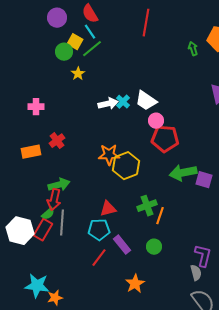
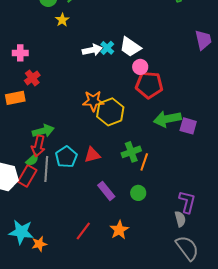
red cross: (57, 141) -> (32, 78), moved
cyan pentagon: (99, 230) -> (66, 157), moved, turned -30
red line: (99, 258) -> (83, 231), moved

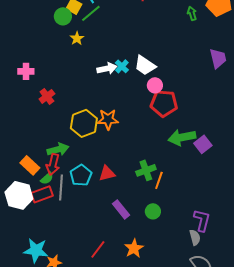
pink cross: (20, 53) -> (26, 71), moved
orange rectangle: (15, 98) -> (30, 165), moved, turned 54
yellow hexagon: (110, 112) -> (84, 123), moved
purple square: (188, 126) -> (203, 144), turned 36
red rectangle: (27, 176) -> (42, 194), turned 40

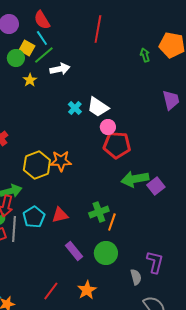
white arrow: (107, 68) -> (60, 69), moved
green circle: (153, 211) -> (106, 253), size x1.5
gray semicircle: (195, 237) -> (136, 277), moved

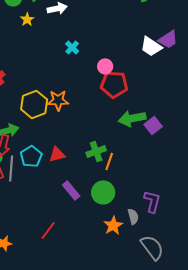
purple trapezoid: (171, 100) -> (168, 39), turned 70
white trapezoid: (98, 107) -> (151, 46), moved
orange star: (87, 290) -> (113, 225), moved

